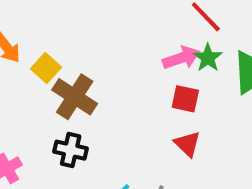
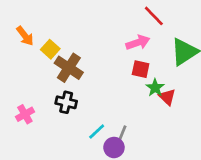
green star: (208, 58) -> (155, 88), moved
red triangle: (187, 144) -> (167, 97), moved

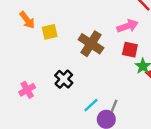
yellow square: (50, 49) -> (50, 32), turned 35
brown cross: (69, 68) -> (91, 44), moved
black cross: (66, 102) -> (64, 79), turned 30

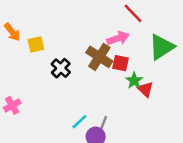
brown cross: (91, 44) -> (99, 57), moved
black cross: (64, 79) -> (61, 68), moved

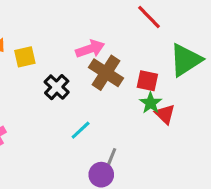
pink arrow: (118, 38) -> (90, 49), moved
red square: (120, 63) -> (147, 81), moved
cyan line: (79, 122) -> (81, 130), moved

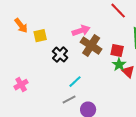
gray line: (111, 159) -> (69, 100), moved, turned 40

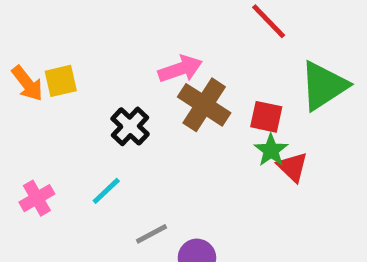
orange arrow: (21, 26) -> (27, 83), moved
yellow square: (40, 36) -> (61, 81), moved
cyan line: (75, 82) -> (106, 191), moved

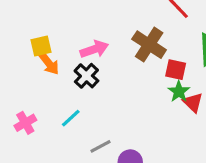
pink arrow: (180, 69) -> (94, 49), moved
orange arrow: (27, 83) -> (49, 63), moved
brown cross: (204, 105) -> (149, 45), moved

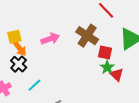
black cross: (86, 76) -> (19, 64), moved

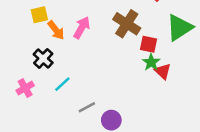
yellow square: (14, 37) -> (39, 15), moved
pink arrow: (50, 39) -> (82, 28), turned -42
orange arrow: (20, 48) -> (56, 30), moved

